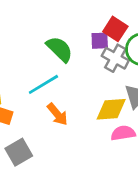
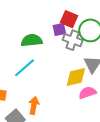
green semicircle: (59, 49) -> (32, 40), turned -40
orange arrow: (57, 114) -> (34, 105), moved, turned -120

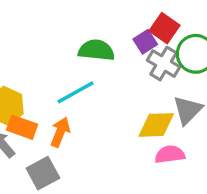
purple square: (59, 30) -> (145, 42), turned -32
orange arrow: (34, 105) -> (60, 132), moved

